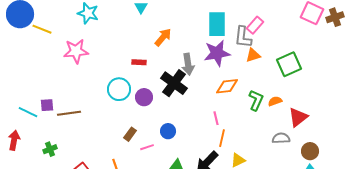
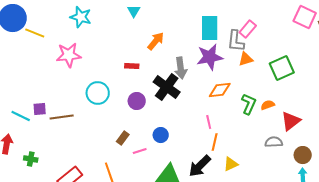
cyan circle: (119, 89) -> (98, 93), moved
green cross: (50, 149) -> (31, 159), moved, turned 32

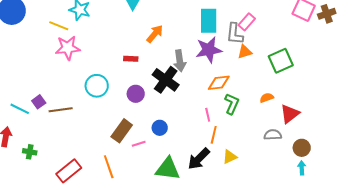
yellow line: (35, 33) -> (59, 26), moved
green L-shape: (249, 104) -> (232, 104), moved
purple square: (40, 109) -> (39, 102), turned -32
brown rectangle: (123, 138) -> (122, 131), size x1.6

